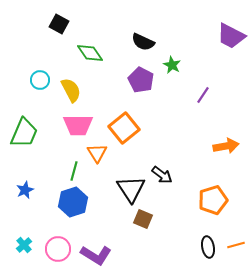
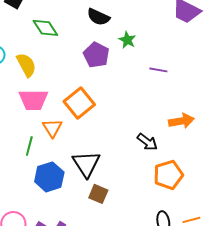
purple line: (203, 95) -> (158, 70), turned 66
black arrow: (162, 175) -> (147, 142), moved
blue hexagon: (73, 202) -> (49, 177), moved

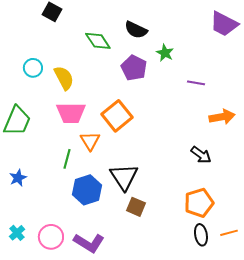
green diamond: (45, 28) -> (98, 41), moved
orange arrow: (181, 121) -> (222, 117), moved
black arrow: (147, 142) -> (201, 155), moved
orange pentagon: (168, 175) -> (199, 203), moved

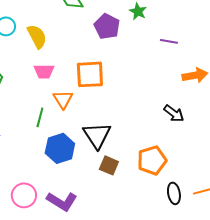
pink trapezoid: (71, 113) -> (44, 71), size x0.7
orange square: (117, 116) -> (90, 74), turned 36
orange pentagon: (199, 203) -> (152, 160), moved

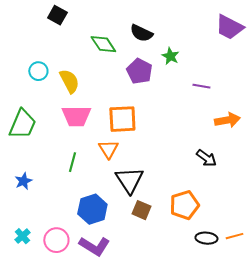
pink trapezoid: (44, 71) -> (76, 116), size x1.4
orange triangle: (63, 99) -> (108, 149), moved
blue hexagon: (60, 148) -> (92, 209), moved
black ellipse: (174, 193) -> (206, 238), turned -75

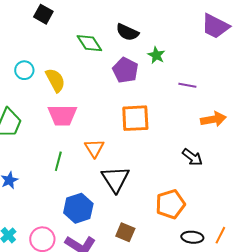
orange square: (122, 119) -> (135, 118), moved
brown square: (141, 210) -> (125, 232), moved
orange line: (234, 236) -> (220, 235), turned -48

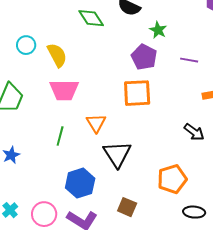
purple pentagon: (125, 70) -> (144, 57), moved

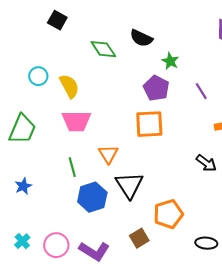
purple line: (189, 60) -> (201, 91), turned 48
green line: (60, 136) -> (72, 167), turned -30
orange pentagon: (172, 179) -> (168, 214), moved
blue hexagon: (80, 183) -> (92, 197), moved
brown square: (127, 207) -> (139, 238), turned 36

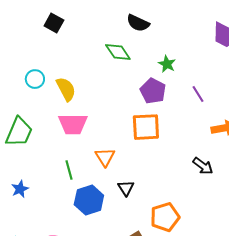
black semicircle: (141, 38) -> (138, 23), moved
green diamond: (103, 49) -> (118, 52), moved
black triangle: (129, 185) -> (126, 188), size x0.6

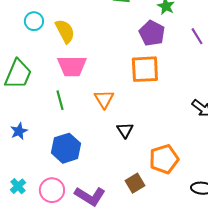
green line: (69, 170) -> (60, 100), moved
blue hexagon: (89, 200) -> (66, 148), moved

